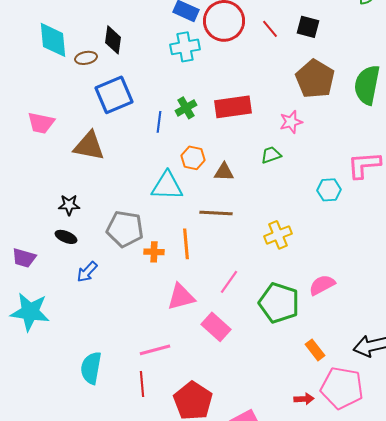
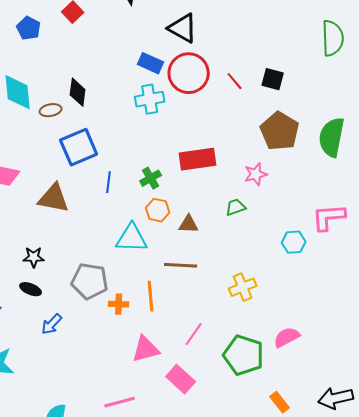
green cross: (186, 108) -> (151, 178), moved
blue line: (159, 122) -> (109, 182), moved

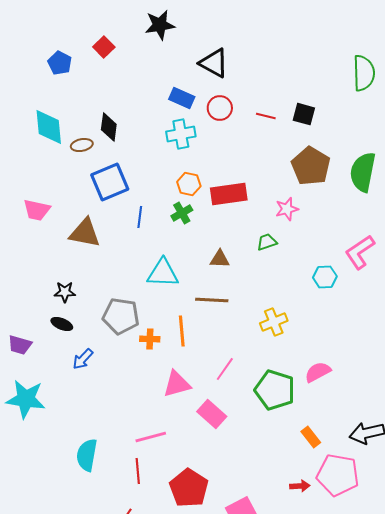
red circle: (189, 73) -> (220, 108), size x0.6
red line: (235, 81) -> (266, 116), turned -36
orange hexagon: (158, 210) -> (189, 184), moved
pink L-shape: (329, 217) -> (360, 252), turned -30

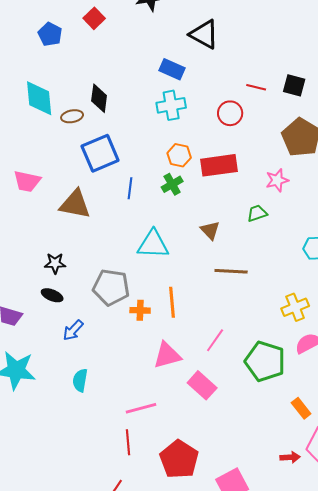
red circle: (220, 108) -> (230, 113), moved
brown triangle: (220, 259) -> (210, 230), turned 45
brown line: (212, 300) -> (231, 271), moved
yellow cross: (274, 322) -> (295, 307), moved
cyan semicircle: (87, 455) -> (80, 380), moved, size x0.7

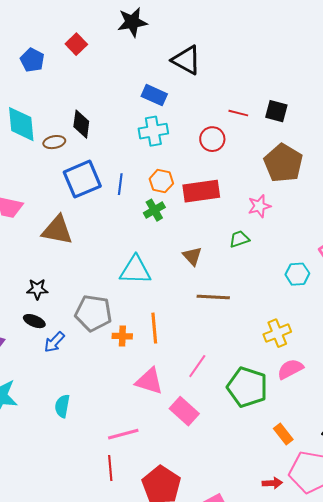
blue line: (130, 188) -> (120, 184), moved
blue arrow: (73, 330) -> (54, 342), moved
pink triangle: (167, 355) -> (149, 381), turned 32

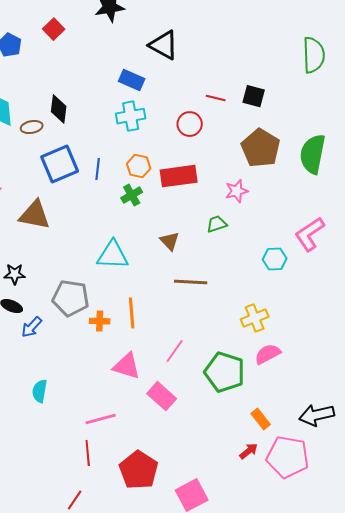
red arrow: (272, 483) -> (249, 451), moved, turned -36

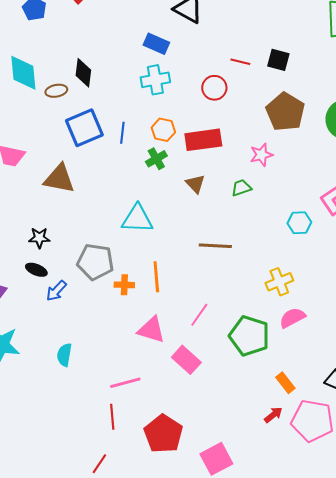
brown triangle: (170, 241) -> (195, 184), moved

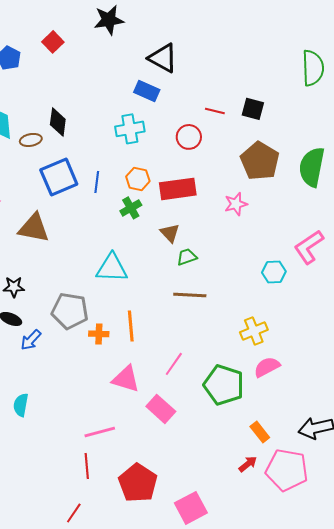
blue rectangle: (156, 44) -> (147, 91), moved
green trapezoid: (241, 188) -> (187, 257), moved
cyan semicircle: (64, 355) -> (21, 405), moved

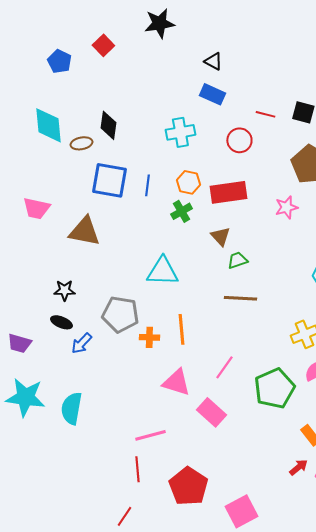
black triangle: (163, 58) -> (213, 61), size x0.6
blue rectangle: (147, 91) -> (212, 94), moved
blue square: (59, 177) -> (109, 180), turned 33
green pentagon: (224, 385) -> (274, 388), turned 30
cyan semicircle: (21, 405) -> (71, 408), size x1.4

